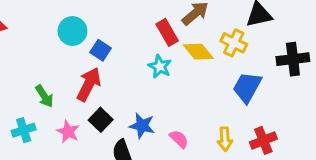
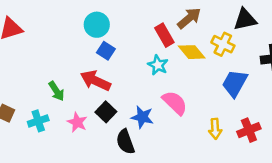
cyan circle: (72, 31) -> (97, 25), moved
red arrow: (89, 84) -> (95, 81), turned -92
pink semicircle: (179, 139) -> (175, 103), moved, size x1.5

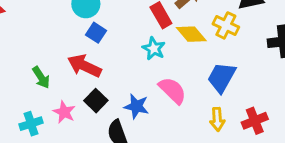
blue trapezoid: (235, 83) -> (222, 77), moved
cyan cross: (38, 121) -> (31, 124), moved

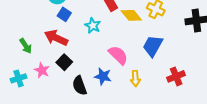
cyan star: (154, 49) -> (93, 26), moved
blue star: (136, 106) -> (103, 76), moved
yellow arrow: (217, 119) -> (135, 78), moved

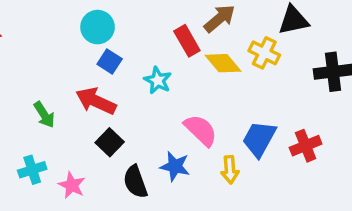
blue trapezoid: (153, 46) -> (259, 139), moved
pink star: (42, 70) -> (72, 185), moved
red cross: (176, 76) -> (306, 146), moved

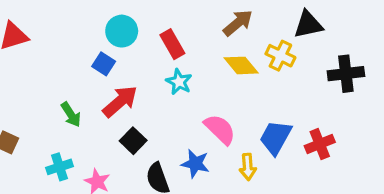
red rectangle: (187, 41) -> (172, 44), moved
blue square: (110, 61) -> (104, 64), moved
red arrow: (96, 101) -> (120, 101), turned 114

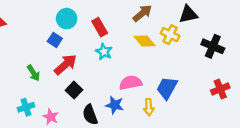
black cross: (346, 74) -> (213, 46), turned 30
pink semicircle: (220, 129) -> (131, 83), turned -55
red cross: (320, 144) -> (220, 89), moved

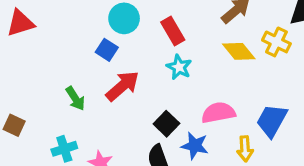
black square: (74, 90) -> (166, 124), moved

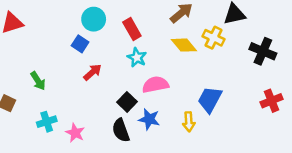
red arrow: (122, 86) -> (92, 72), size x0.7
green arrow: (75, 99) -> (38, 81), moved
pink semicircle: (218, 113) -> (155, 85), moved

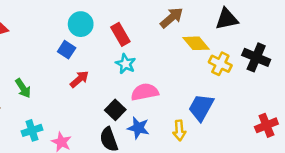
yellow cross: (213, 38) -> (220, 64), moved
yellow diamond: (184, 45) -> (196, 43), moved
red cross: (272, 101) -> (266, 125), moved

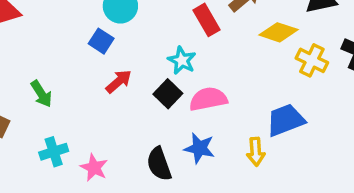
red rectangle: (120, 34) -> (206, 20), moved
yellow diamond: (196, 43) -> (278, 32), turned -32
blue trapezoid: (201, 107) -> (286, 120), turned 40
black square: (115, 110) -> (168, 94), moved

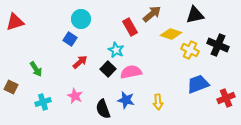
blue trapezoid: (286, 120) -> (198, 84), moved
pink star: (94, 168) -> (75, 96), moved

